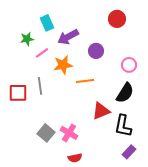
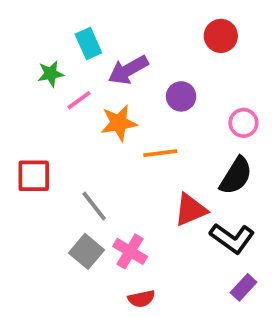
gray line: (40, 86) -> (94, 206), moved, turned -30
black L-shape: (123, 126) -> (232, 238), turned -65

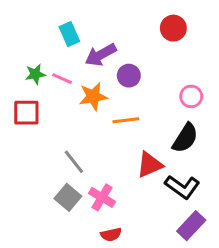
green star: (51, 74) -> (35, 74), moved
purple circle: (181, 96) -> (129, 76), moved
pink line: (79, 100) -> (62, 79), turned 60
red square: (34, 176) -> (26, 113), moved
purple rectangle: (243, 287) -> (191, 226), size x1.4

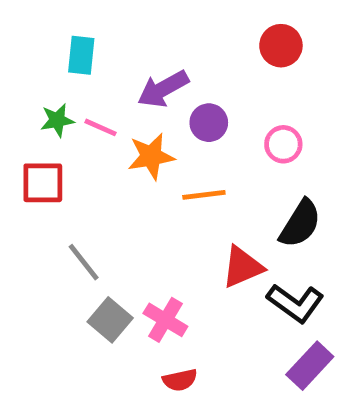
cyan rectangle: (69, 34) -> (81, 55), moved, turned 30
pink circle: (191, 96) -> (283, 144), moved
gray line: (74, 162) -> (84, 262), moved

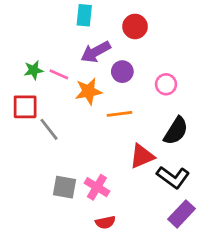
red circle: (281, 46) -> (135, 26), moved
cyan rectangle: (81, 55) -> (84, 15), moved
gray line: (84, 262) -> (49, 129), moved
gray square: (110, 320) -> (65, 187), turned -30

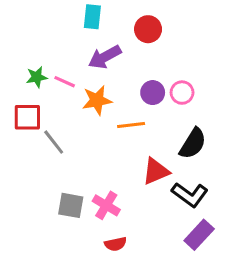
purple circle: (122, 72) -> (153, 93), moved

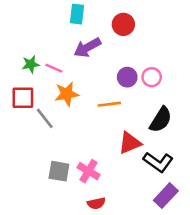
orange star: (97, 100) -> (67, 94), moved

